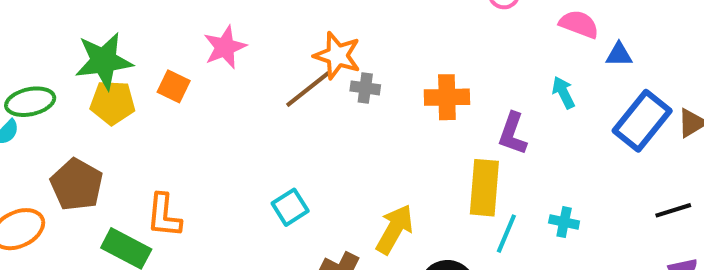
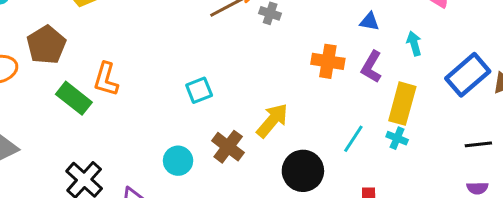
blue triangle: (619, 55) -> (369, 21), moved
orange cross: (447, 97) -> (328, 61), moved
yellow rectangle: (484, 188) -> (402, 104), moved

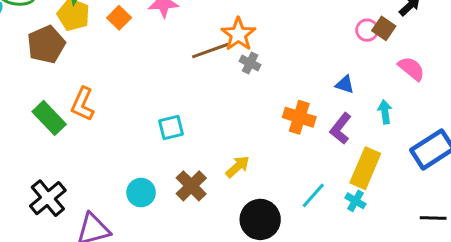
brown pentagon: (46, 45) -> (46, 45), moved
yellow arrow: (272, 120) -> (238, 167), size x0.7

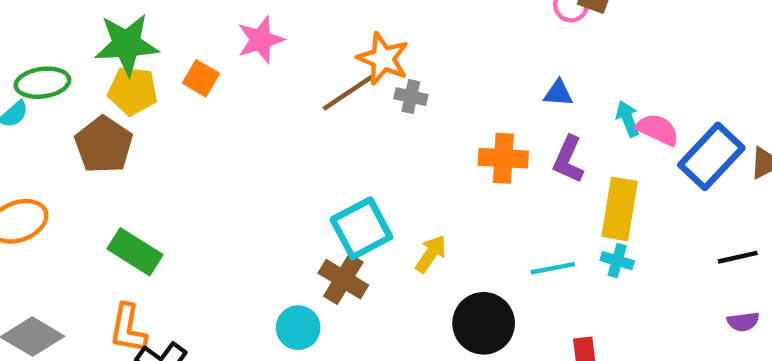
pink semicircle: (411, 69) -> (658, 130), moved
orange L-shape: (83, 104) -> (128, 329), moved
cyan square: (171, 127) -> (361, 228), moved, size x1.5
brown cross: (191, 186) -> (343, 279), moved
cyan line: (313, 195) -> (553, 268), turned 52

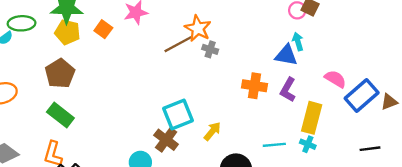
blue triangle: (558, 93) -> (286, 55), size x1.5
cyan arrow: (628, 119) -> (298, 41), moved
brown pentagon: (104, 145) -> (60, 73), moved

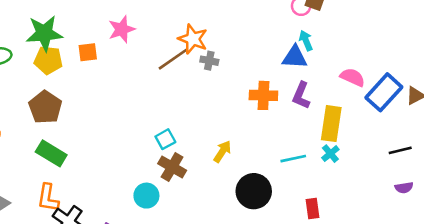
orange square: (103, 29) -> (88, 52), turned -36
cyan square: (178, 115) -> (165, 139), moved, size x0.6
cyan cross: (308, 144) -> (330, 154), turned 35

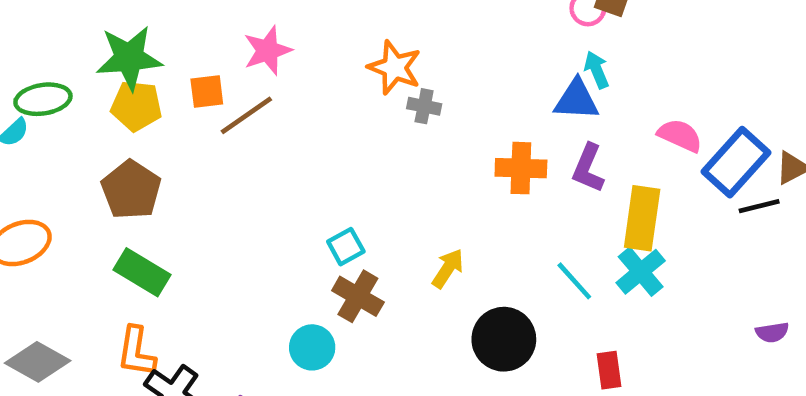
brown line: (173, 59) -> (246, 115), moved
black line: (400, 150) -> (759, 206), moved
cyan cross: (330, 154) -> (641, 272), size x1.5
cyan line: (293, 159) -> (574, 281), turned 60

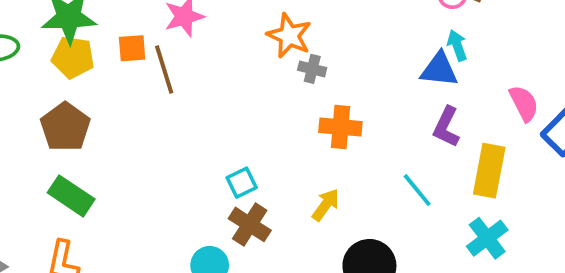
brown line: (246, 115) -> (164, 70), turned -75
pink semicircle: (680, 135) -> (524, 103), turned 36
orange cross: (521, 168) -> (340, 127), moved
cyan cross: (641, 272) -> (487, 238), moved
cyan line: (574, 281) -> (417, 190), moved

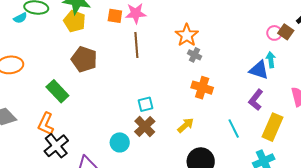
orange square: (132, 48) -> (115, 16), moved
brown line: (164, 70) -> (136, 45), moved
brown pentagon: (65, 127) -> (84, 59), moved, turned -30

